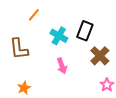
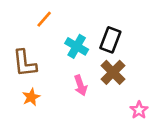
brown cross: (100, 56) -> (113, 72), moved
orange star: (24, 88) -> (31, 97), moved

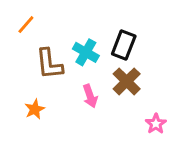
orange line: (44, 19) -> (26, 25), moved
brown L-shape: (25, 63) -> (49, 64), moved

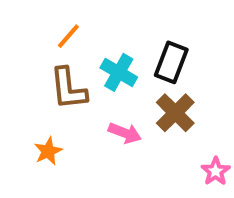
orange line: (26, 25) -> (68, 36), moved
pink arrow: (90, 96) -> (125, 133), turned -50

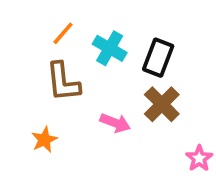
cyan cross: (119, 72) -> (110, 48), moved

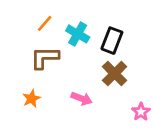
brown L-shape: (63, 82) -> (45, 58), turned 96
pink arrow: (115, 123) -> (82, 99), moved

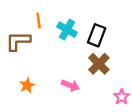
orange line: (45, 23) -> (39, 20), turned -49
brown L-shape: (45, 58) -> (18, 41), moved

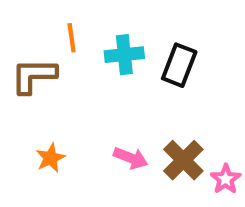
cyan cross: (67, 30) -> (124, 55), turned -36
brown cross: (99, 64) -> (183, 160), moved

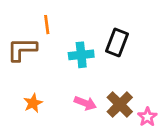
cyan cross: (124, 55) -> (81, 55), moved

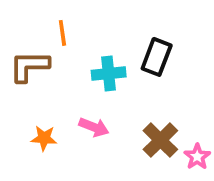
orange star: (33, 103) -> (44, 138), turned 30
pink arrow: (85, 103) -> (94, 127), moved

